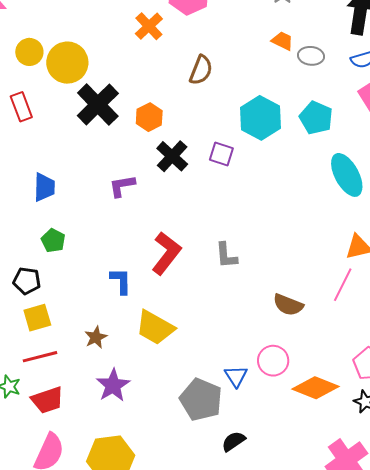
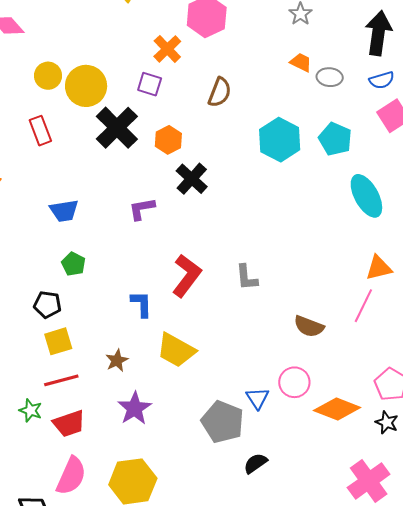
purple square: (221, 154) -> (150, 84), moved
blue trapezoid: (44, 187) -> (64, 211), turned 80

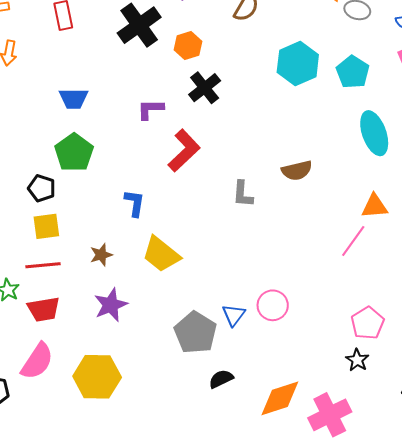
green pentagon: (73, 264) -> (74, 153), size x1.6
red L-shape: (187, 276) -> (184, 151), moved
brown semicircle: (309, 326) -> (297, 171), moved, turned -44
orange diamond: (337, 409) -> (280, 398), moved, turned -48

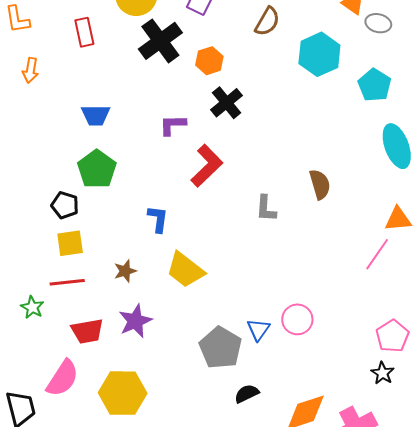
cyan hexagon: (298, 64) -> (319, 54), moved
brown semicircle: (297, 171) -> (320, 184), turned -92
red trapezoid: (44, 309) -> (87, 331), moved

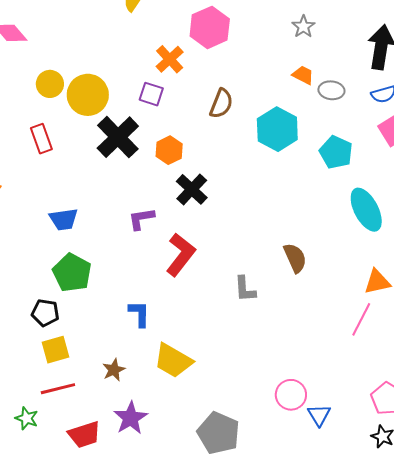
blue triangle: (258, 330) -> (319, 415), moved

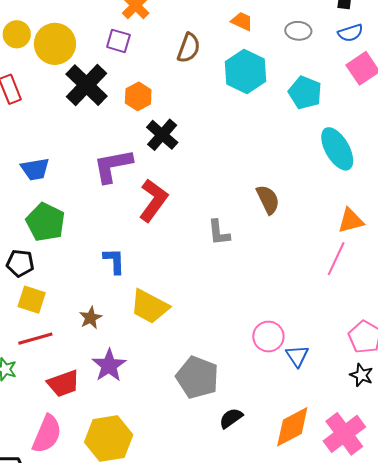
orange trapezoid: (303, 75) -> (242, 21), moved
purple L-shape: (141, 219) -> (113, 166), size x1.5
yellow square: (55, 350) -> (32, 300), turned 36

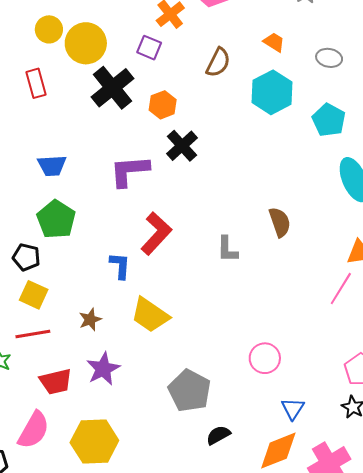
red L-shape: (153, 200) -> (156, 233), moved
blue triangle: (297, 356) -> (293, 409), moved

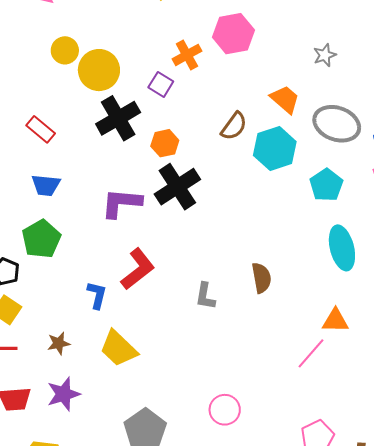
orange trapezoid: (274, 42) -> (285, 99), size x1.4
gray ellipse: (329, 58) -> (337, 124), size x1.8
brown semicircle: (218, 62) -> (234, 126), moved
red rectangle: (36, 83) -> (41, 129), moved, turned -44
black cross: (182, 146) -> (177, 187), size x1.4

